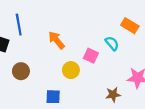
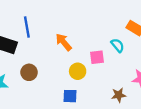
pink square: (91, 56) -> (97, 57), turned -32
blue square: (53, 97) -> (70, 96), moved

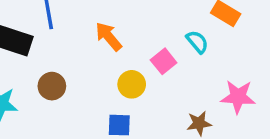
pink square: (97, 57) -> (164, 61), turned -32

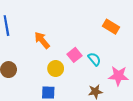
cyan semicircle: (197, 42) -> (94, 59), moved

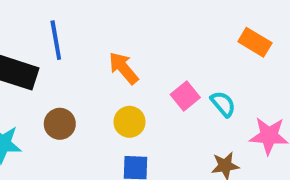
yellow circle: (56, 69) -> (129, 122), moved

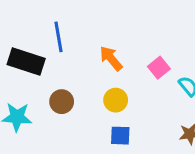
pink square: (185, 96) -> (159, 68), moved

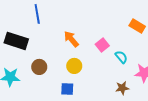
blue line: (59, 37) -> (37, 14), moved
blue square: (120, 136) -> (67, 89), moved

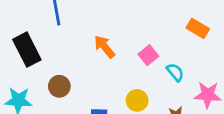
black rectangle: (16, 41) -> (27, 50), turned 45
yellow circle: (74, 66) -> (137, 100), moved

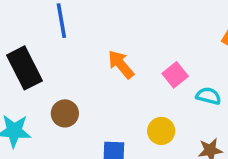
cyan semicircle: (175, 72) -> (208, 96), turned -36

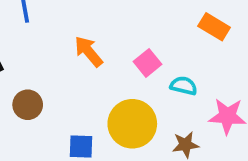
yellow circle: (161, 131) -> (132, 124), size x1.6

